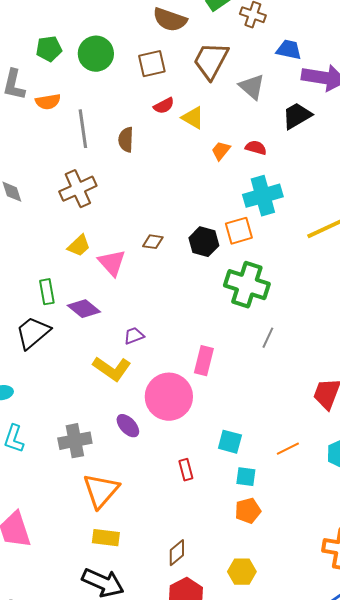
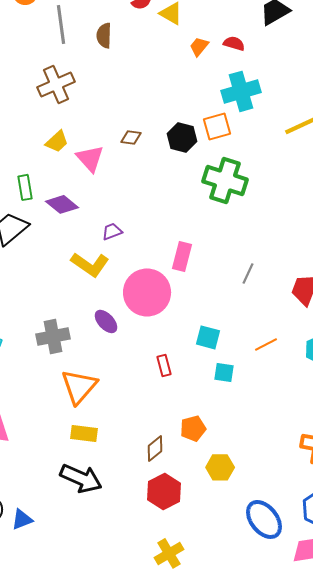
gray line: (268, 338) -> (248, 273), moved
orange pentagon: (248, 511) -> (193, 428), moved

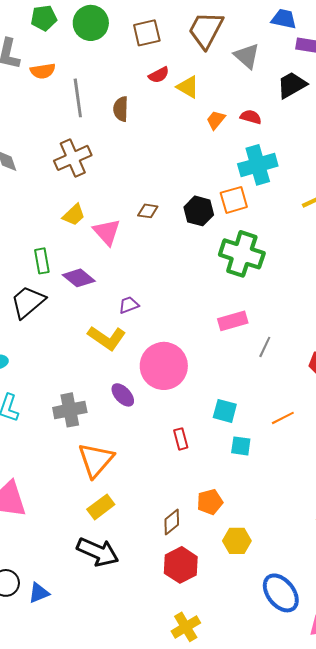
pink rectangle: (182, 256) -> (233, 321), moved, turned 60
yellow rectangle: (84, 433) -> (101, 507), turned -44

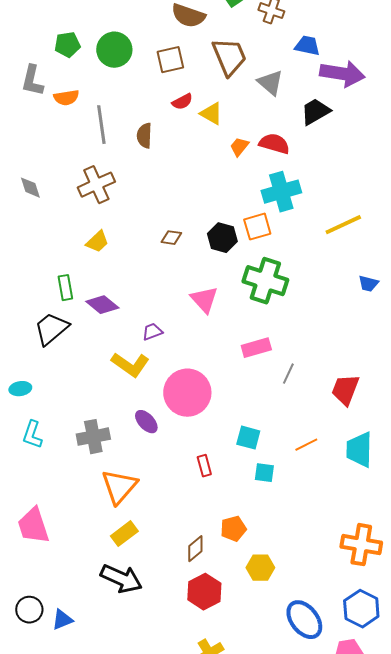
brown trapezoid: (206, 30) -> (229, 57), turned 129
red semicircle: (251, 117) -> (274, 144), size x1.4
pink triangle: (107, 232) -> (204, 300), moved

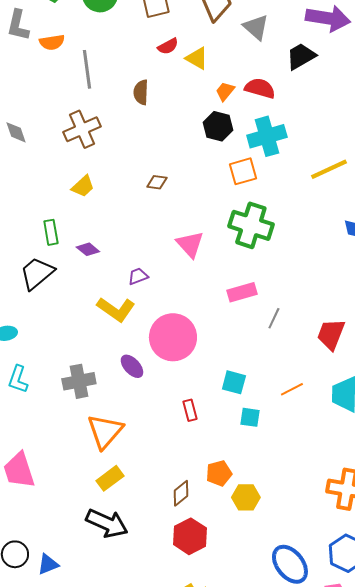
brown semicircle: (144, 136) -> (141, 92), moved
black hexagon: (222, 238) -> (218, 126), moved
purple diamond: (102, 305) -> (88, 249), size x0.7
yellow hexagon: (260, 568) -> (246, 497), moved

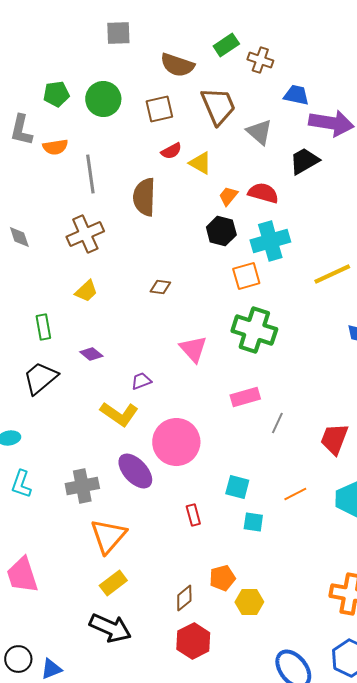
brown semicircle: (141, 92) -> (144, 197), size x1.5
green rectangle: (51, 232) -> (43, 327), moved
purple ellipse: (132, 366) -> (135, 471), size x1.5

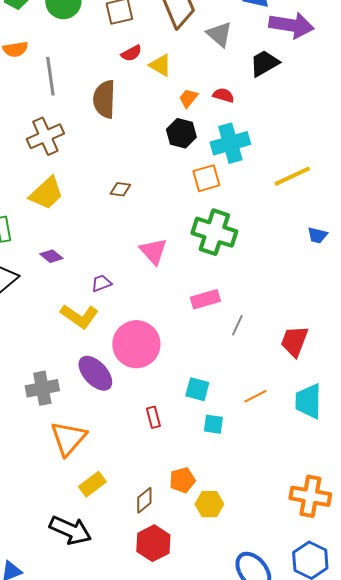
red semicircle: (263, 193) -> (223, 95), size x0.7
yellow trapezoid: (86, 291) -> (46, 193), size x1.5
yellow rectangle: (113, 583) -> (92, 484), moved

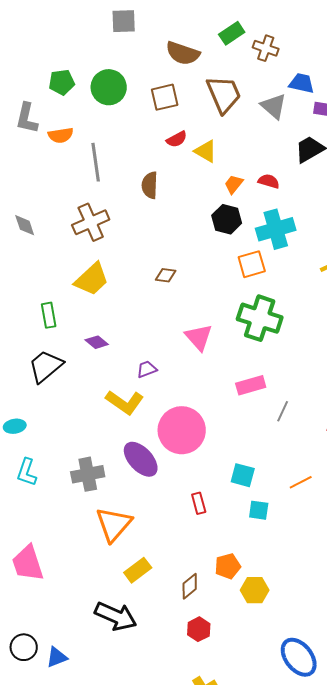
gray triangle: (219, 34) -> (274, 106), moved
brown semicircle: (104, 99) -> (150, 185), size x0.7
red hexagon: (153, 543) -> (199, 629), size x0.7

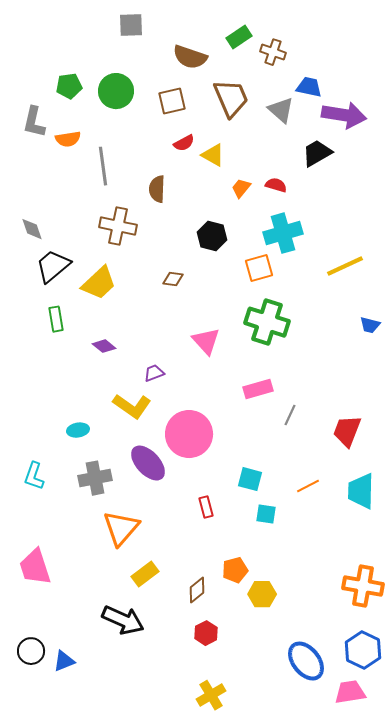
black hexagon: (227, 219) -> (212, 236), moved
brown cross: (91, 222) -> (118, 226), moved, turned 36
black trapezoid: (46, 366) -> (53, 266), moved
cyan ellipse: (15, 426) -> (78, 430), moved

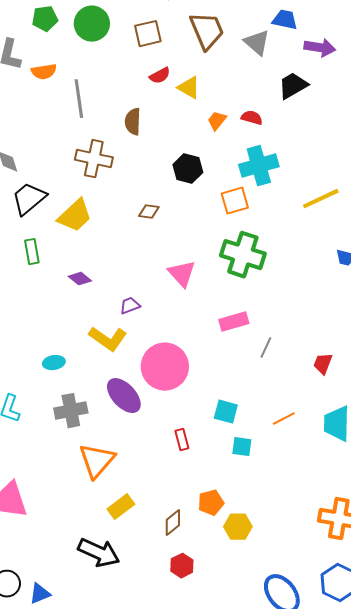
purple arrow: (344, 115) -> (320, 48), size x0.7
red trapezoid: (347, 431) -> (323, 364), size x0.7

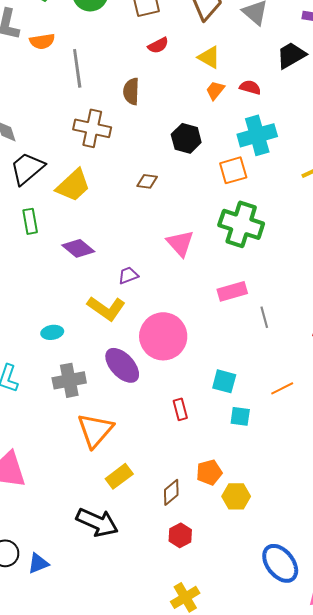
yellow triangle: (189, 88) -> (209, 57), moved
purple diamond: (80, 279) -> (78, 248), size x1.4
gray line: (266, 348) -> (264, 317), turned -40

